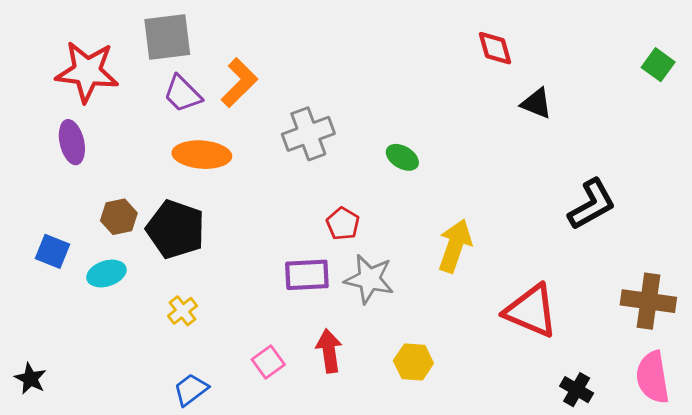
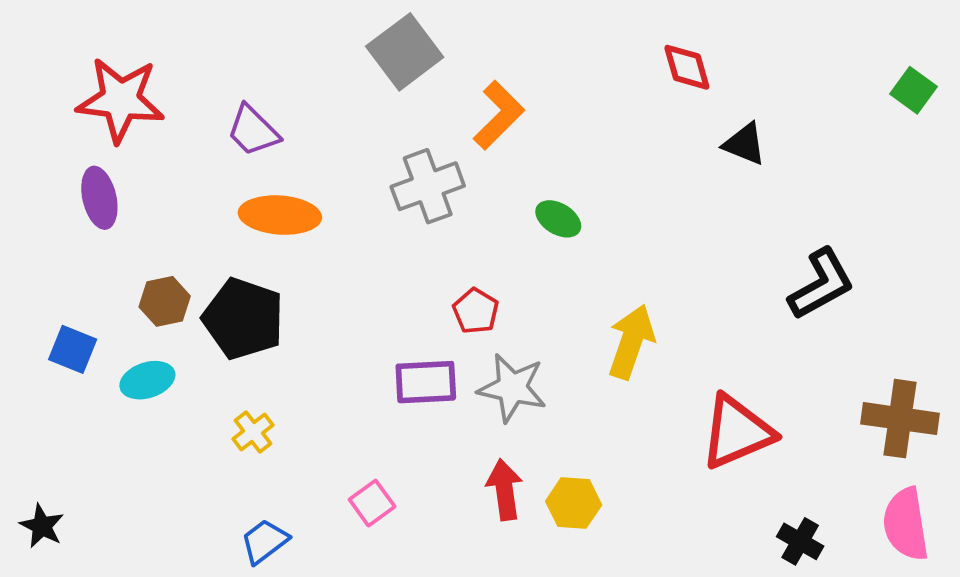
gray square: (167, 37) -> (405, 52), moved, turned -30
orange L-shape: (239, 83) -> (499, 115), moved
red triangle: (531, 311) -> (737, 432), turned -46
red arrow: (329, 351) -> (504, 490), moved

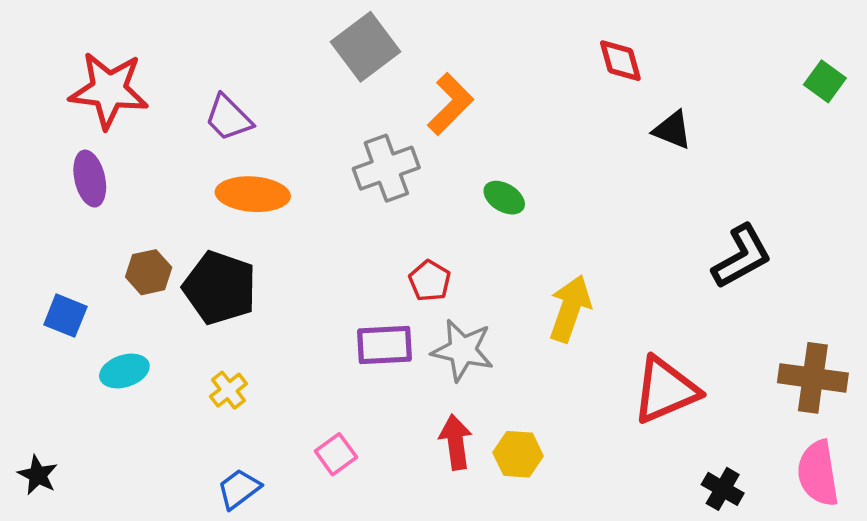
cyan ellipse: (147, 380) -> (124, 371), moved

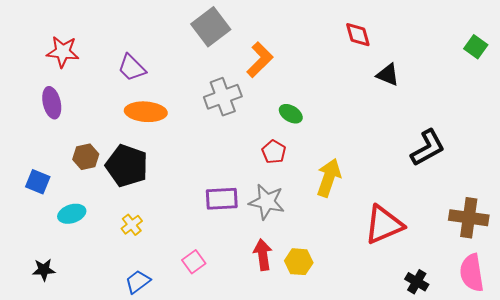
red star: (109, 90) -> (63, 52), size x0.7
red pentagon: (430, 281) -> (274, 152), moved
black star: (38, 475) -> (44, 270), moved, turned -30

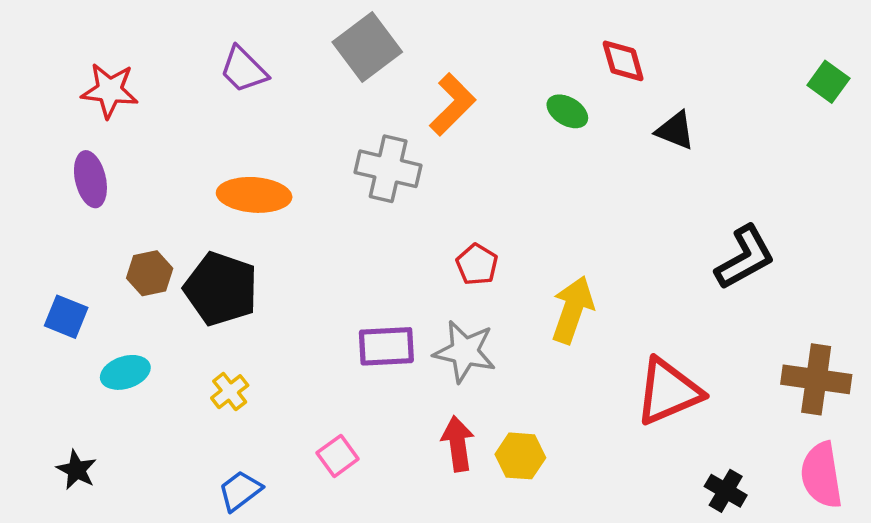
purple trapezoid: (132, 68) -> (244, 70), moved
gray cross: (223, 97) -> (388, 169), turned 33
green ellipse: (291, 114) -> (567, 111), moved
black star: (44, 270) -> (77, 470), turned 30

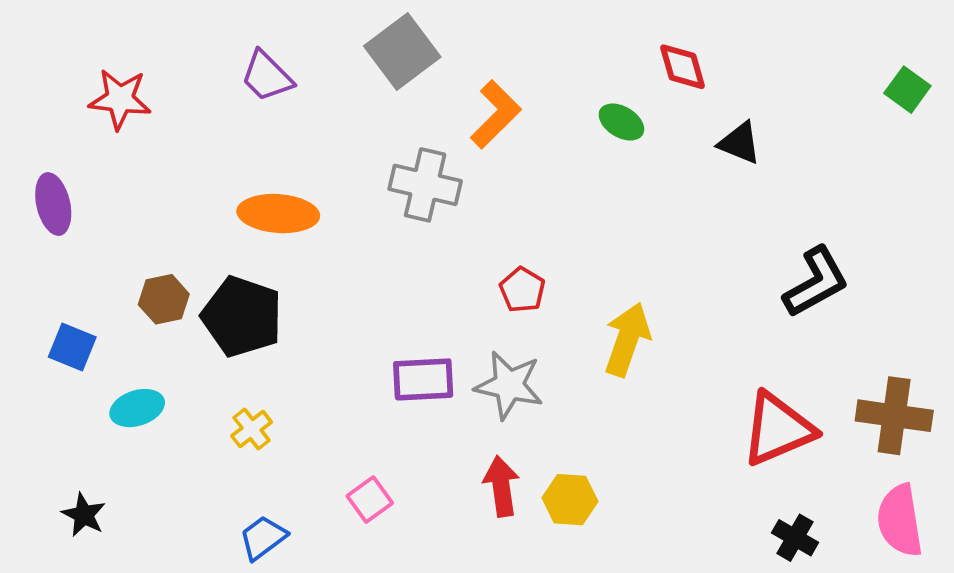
purple ellipse: (90, 179) -> (53, 204), moved
red triangle: (668, 392) -> (778, 429), moved

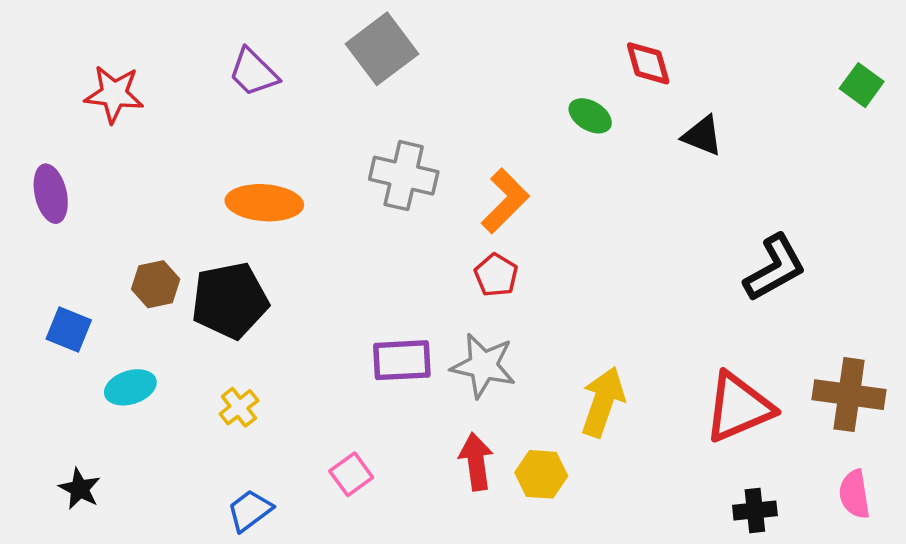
orange L-shape: (496, 114) -> (505, 201), moved
black pentagon: (242, 316) -> (230, 300), turned -30
yellow arrow: (627, 339) -> (603, 402), moved
pink semicircle: (900, 521) -> (854, 494), size x0.7
black cross: (795, 538) -> (755, 510), turned -36

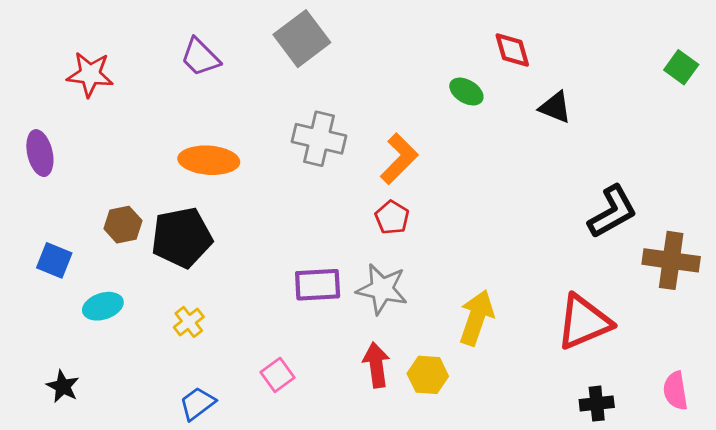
brown cross: (849, 395) -> (671, 260), moved

